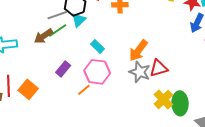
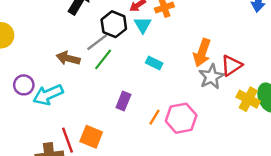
cyan triangle: (79, 20) -> (143, 25), moved
brown arrow: (43, 36) -> (68, 58), moved, turned 66
pink hexagon: (97, 72) -> (181, 118), moved
gray star: (140, 72) -> (211, 77), turned -30

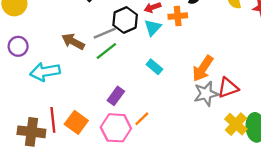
purple circle: (24, 85) -> (18, 46), moved
pink hexagon: (181, 118) -> (116, 128), moved

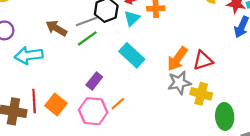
cyan rectangle: (154, 67) -> (132, 55), size x1.6
red triangle: (228, 88) -> (203, 60), moved
yellow cross: (236, 124) -> (201, 94), moved, turned -30

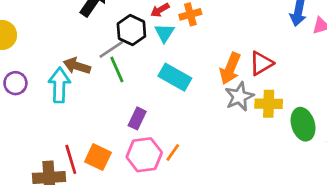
green line: (87, 38) -> (117, 69), turned -65
cyan arrow: (29, 55) -> (59, 85), moved, turned 112
orange line: (118, 104) -> (173, 152), moved

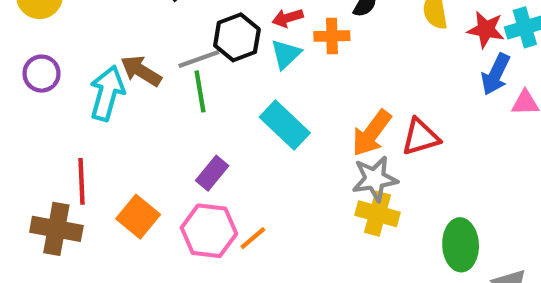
yellow cross: (269, 104) -> (378, 214), moved
red line: (71, 159) -> (82, 181), moved

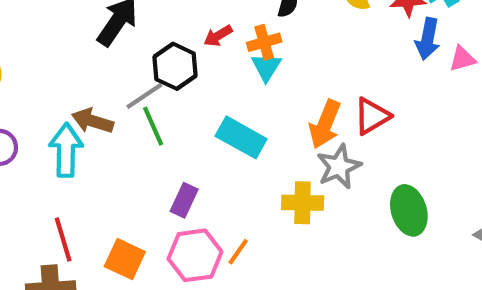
cyan triangle: (286, 54) -> (266, 67), moved
yellow cross: (378, 214) -> (303, 203), moved
green ellipse: (461, 245) -> (409, 210), moved

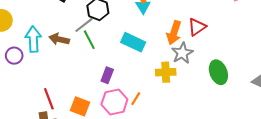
cyan arrow: (66, 150) -> (33, 39), moved

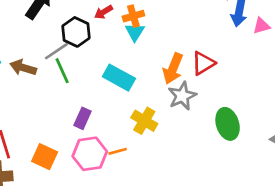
yellow cross: (166, 72) -> (144, 121), moved, turned 30
orange line: (136, 99) -> (118, 151), turned 40

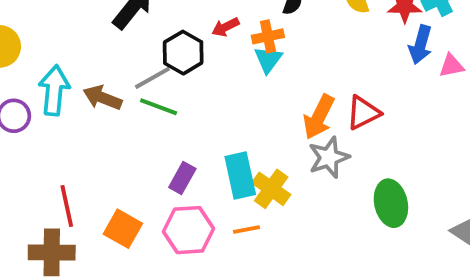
green line: (62, 71) -> (159, 107), turned -50
cyan rectangle: (119, 78) -> (240, 176), moved, turned 44
orange line: (118, 151) -> (246, 230), moved

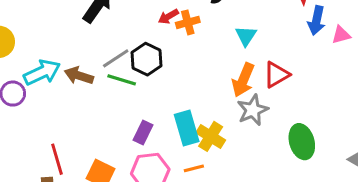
orange cross: (268, 36) -> (188, 22), moved
black hexagon: (183, 53) -> (147, 59), moved
cyan triangle: (268, 60) -> (246, 36), moved
cyan arrow: (54, 90) -> (42, 72), turned 63

